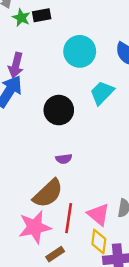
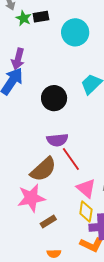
cyan circle: (80, 51) -> (75, 32), moved
purple semicircle: (64, 159) -> (57, 140), size x1.5
red line: (69, 218) -> (71, 159), moved, turned -45

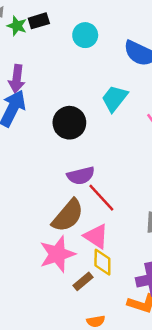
cyan circle: (75, 32) -> (85, 35), size x0.7
pink triangle: (86, 188) -> (96, 236), moved
yellow diamond: (86, 211) -> (102, 262), moved

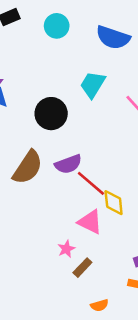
brown semicircle: (68, 216) -> (28, 167), moved
pink star: (57, 254) -> (66, 249), moved, size x0.5
yellow diamond: (102, 262) -> (114, 203), moved

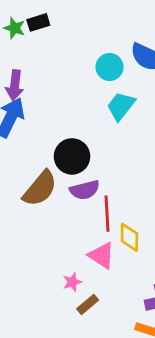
cyan circle: (57, 26) -> (110, 67), moved
black circle: (51, 114) -> (72, 156), moved
red line: (91, 183) -> (107, 214), turned 40

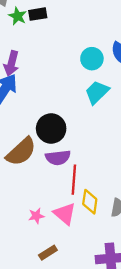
pink star: (72, 282) -> (36, 216), moved

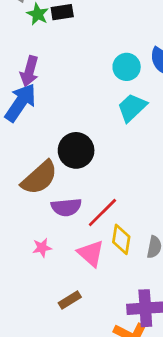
purple semicircle: (58, 158) -> (66, 207), moved
red line: (74, 180) -> (102, 212), turned 40
pink star: (36, 216) -> (42, 248), moved

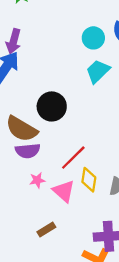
brown semicircle: (39, 178) -> (22, 129), turned 72
purple semicircle: (66, 207) -> (28, 151), moved
pink star: (42, 248) -> (37, 180), moved

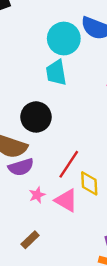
cyan circle: (93, 38) -> (64, 39), size x1.4
cyan trapezoid: (98, 71) -> (56, 73), moved, turned -44
brown rectangle: (46, 229) -> (30, 240), moved

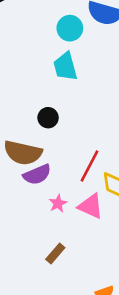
cyan circle: (64, 39) -> (70, 28), size x0.7
black circle: (36, 117) -> (48, 118), size x0.6

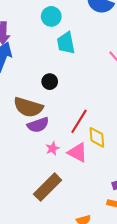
cyan circle: (70, 28) -> (51, 16), moved
brown rectangle: (55, 254) -> (48, 187), size x1.8

